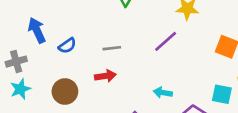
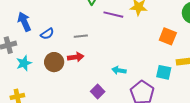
purple line: (166, 41) -> (113, 15), moved, turned 54
cyan star: (20, 89) -> (24, 63), moved
brown circle: (65, 92) -> (54, 62), moved

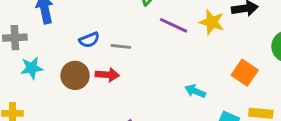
blue semicircle: (47, 34) -> (89, 40), moved
cyan arrow: (119, 70) -> (195, 91), moved

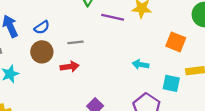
blue semicircle: (89, 40) -> (42, 27), moved
brown circle: (75, 75) -> (42, 52), moved

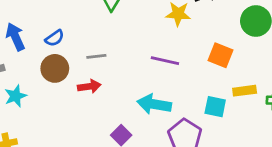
purple line: (113, 17) -> (165, 61), moved
cyan arrow: (140, 65) -> (154, 104), moved, size x1.6

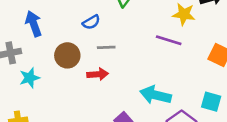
blue semicircle: (55, 38) -> (91, 22), moved
purple line: (165, 61) -> (169, 40), moved

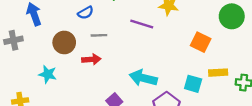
purple line: (169, 40) -> (142, 24), moved
cyan star: (30, 78) -> (48, 74), moved, turned 30

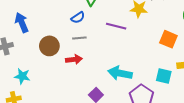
blue semicircle: (86, 13) -> (78, 18), moved
cyan star: (48, 74) -> (22, 76), moved

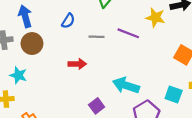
blue semicircle: (78, 18) -> (68, 21), moved, turned -32
gray line: (79, 38) -> (97, 37), moved
brown circle: (49, 46) -> (32, 44), moved

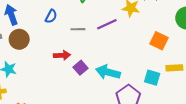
purple line: (128, 33) -> (107, 24), turned -42
purple square: (97, 106) -> (80, 68), moved

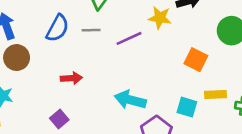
blue semicircle: (51, 16) -> (58, 28), size x1.5
gray line: (78, 29) -> (91, 30), moved
purple square: (80, 68) -> (59, 119), moved

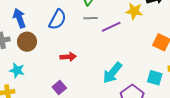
gray line: (91, 30) -> (91, 18), moved
cyan arrow: (130, 100) -> (112, 73), turned -65

